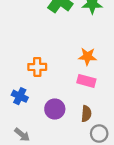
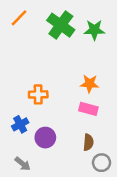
blue cross: (20, 96) -> (20, 124), turned 35
purple circle: (55, 109) -> (45, 138), moved

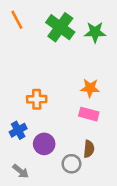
orange line: (19, 18) -> (17, 20), turned -72
gray circle: (102, 163) -> (71, 164), moved

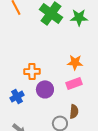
pink rectangle: (89, 114) -> (74, 83), turned -35
purple circle: (44, 144) -> (45, 89), moved

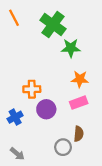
green star: (79, 17) -> (71, 48), moved

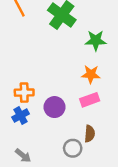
green star: (71, 48) -> (96, 40), moved
orange cross: (32, 89) -> (24, 93), moved

